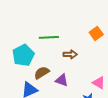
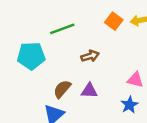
green line: (49, 37) -> (62, 29), moved
cyan pentagon: (23, 55) -> (31, 56), moved, turned -30

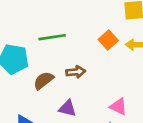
brown semicircle: (62, 89) -> (44, 80), moved

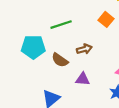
brown semicircle: (44, 80) -> (60, 60), turned -98

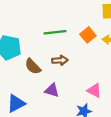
green line: (61, 25) -> (55, 32), moved

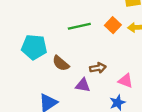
brown arrow: (60, 60) -> (98, 68), moved

